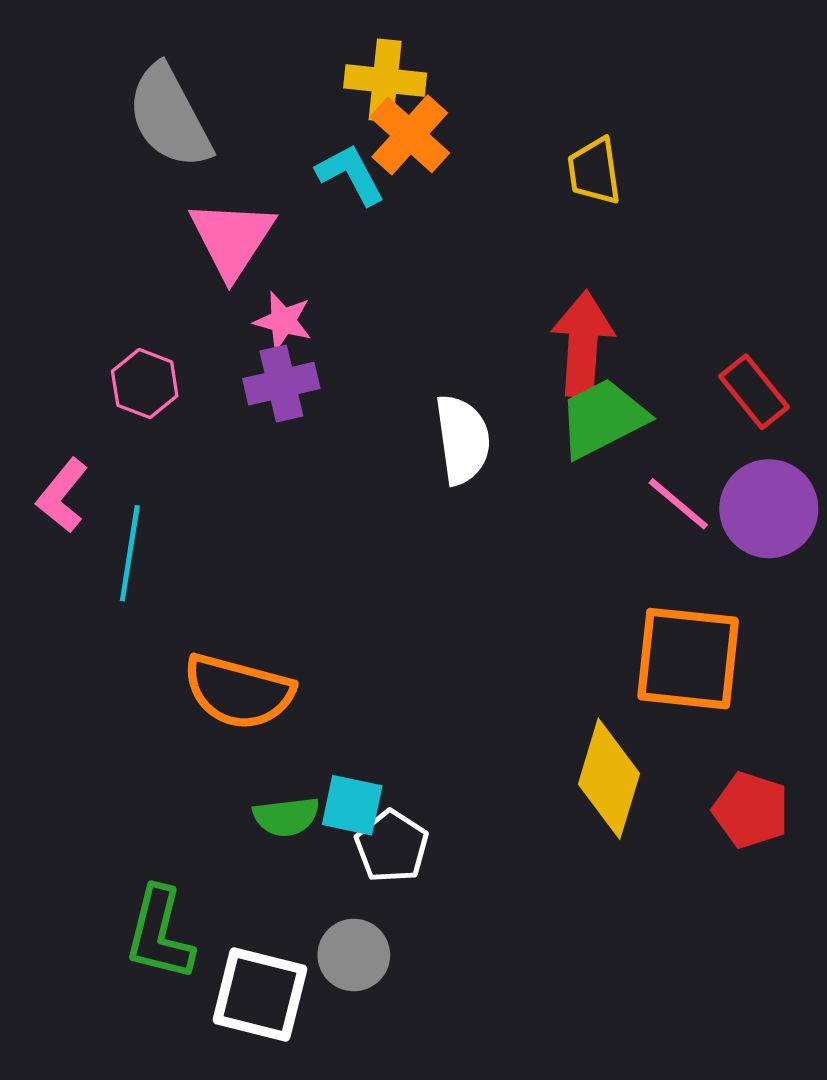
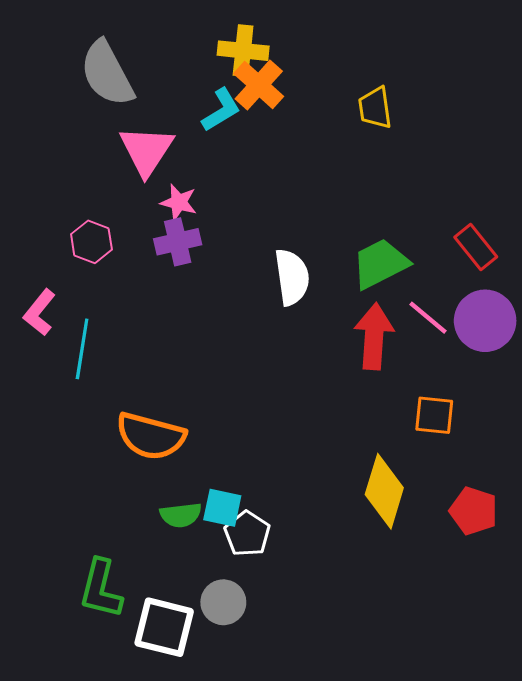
cyan L-shape: (351, 174) -> (221, 110), turned 87
red arrow: (583, 344) -> (374, 336), moved
orange square: (688, 659) -> (434, 415), size x0.6

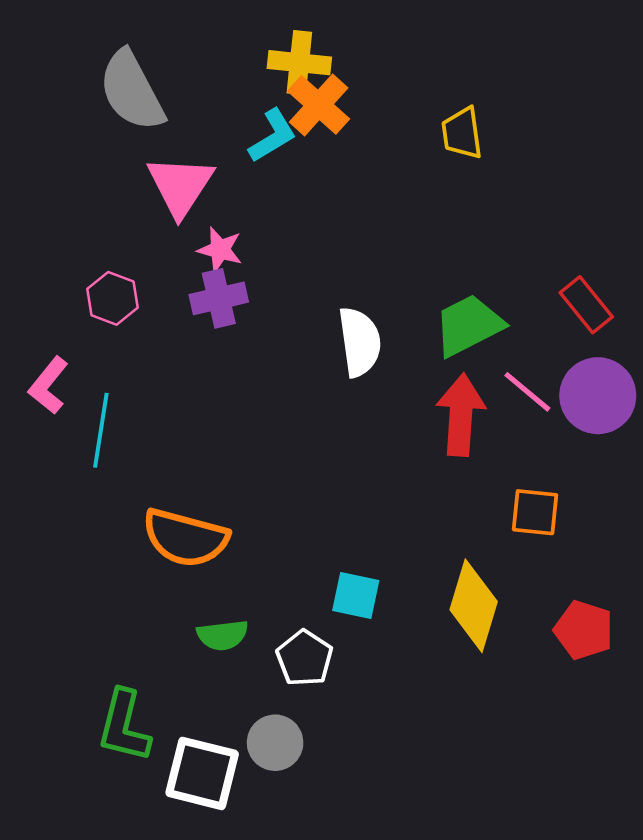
cyan square: (222, 508) -> (356, 595), moved

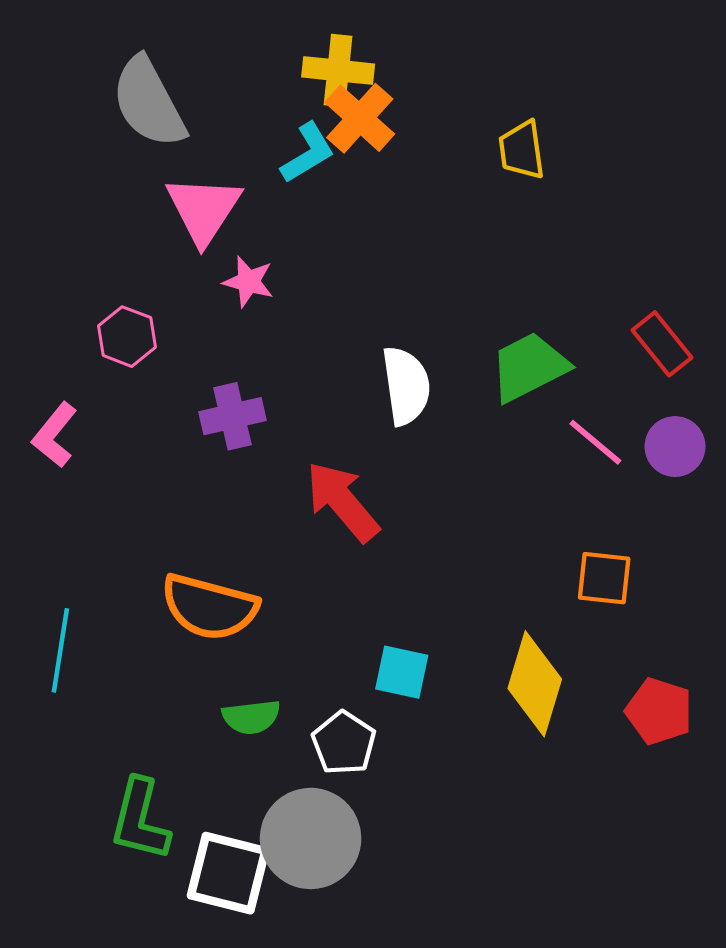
purple cross: (219, 298) -> (232, 416), moved
purple circle: (598, 396) -> (675, 447), size x0.7
red arrow: (461, 415) -> (342, 501), moved, turned -44
cyan line: (101, 430) -> (60, 650), moved
gray circle: (275, 743) -> (311, 838), size x1.6

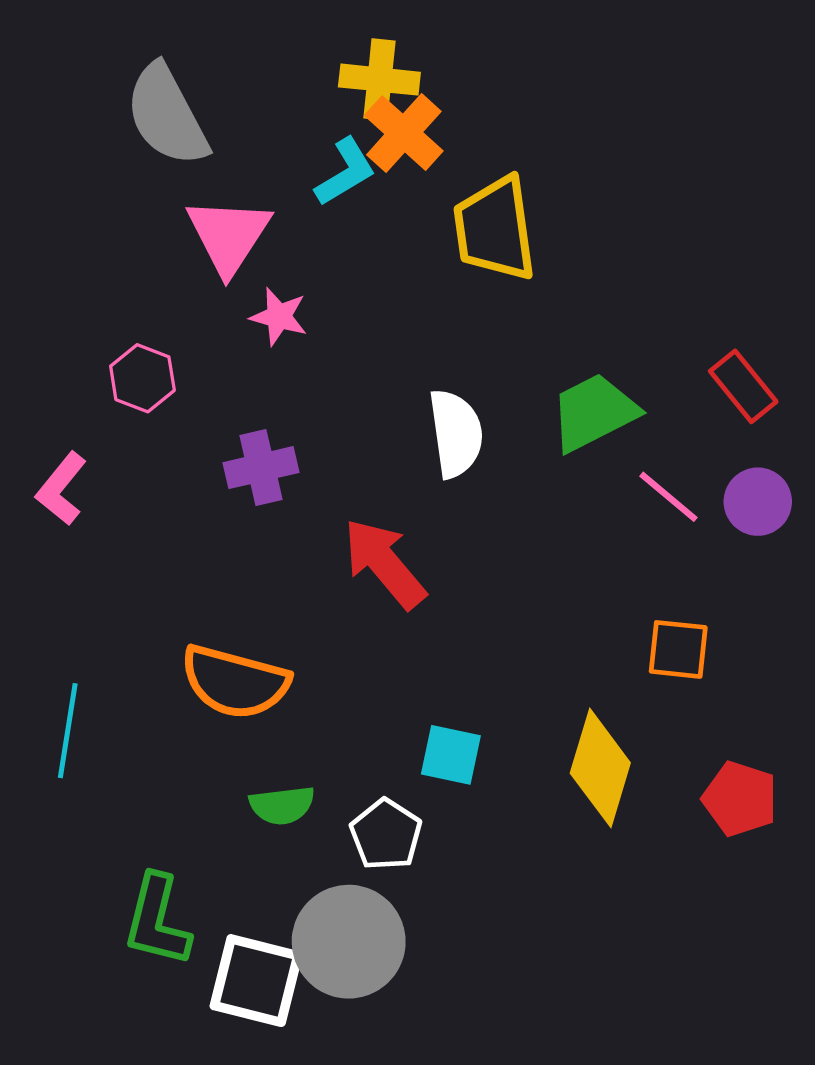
yellow trapezoid: (522, 150) -> (495, 229), moved, size x1.6

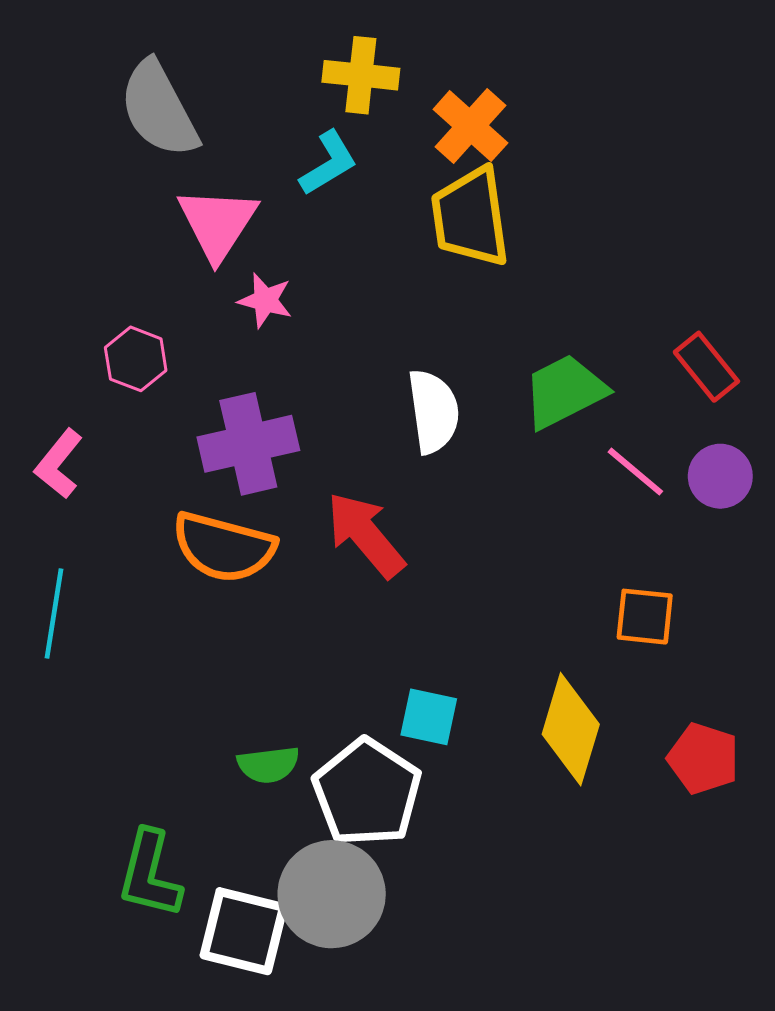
orange cross: (404, 133) -> (470, 126), moved
purple cross: (261, 468) -> (248, 444), size x1.4
orange semicircle: (235, 682) -> (224, 547), moved
cyan line: (68, 731) -> (54, 613), moved
white pentagon: (386, 834) -> (367, 792), size x1.6

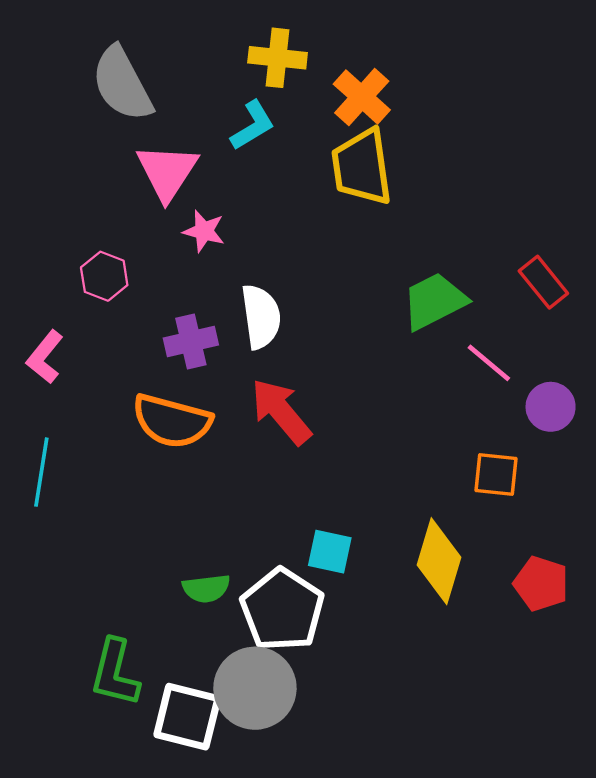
white semicircle: (433, 411) -> (261, 317), moved
purple cross: (248, 444) -> (191, 342), size x0.7
purple circle: (720, 476) -> (551, 407), moved

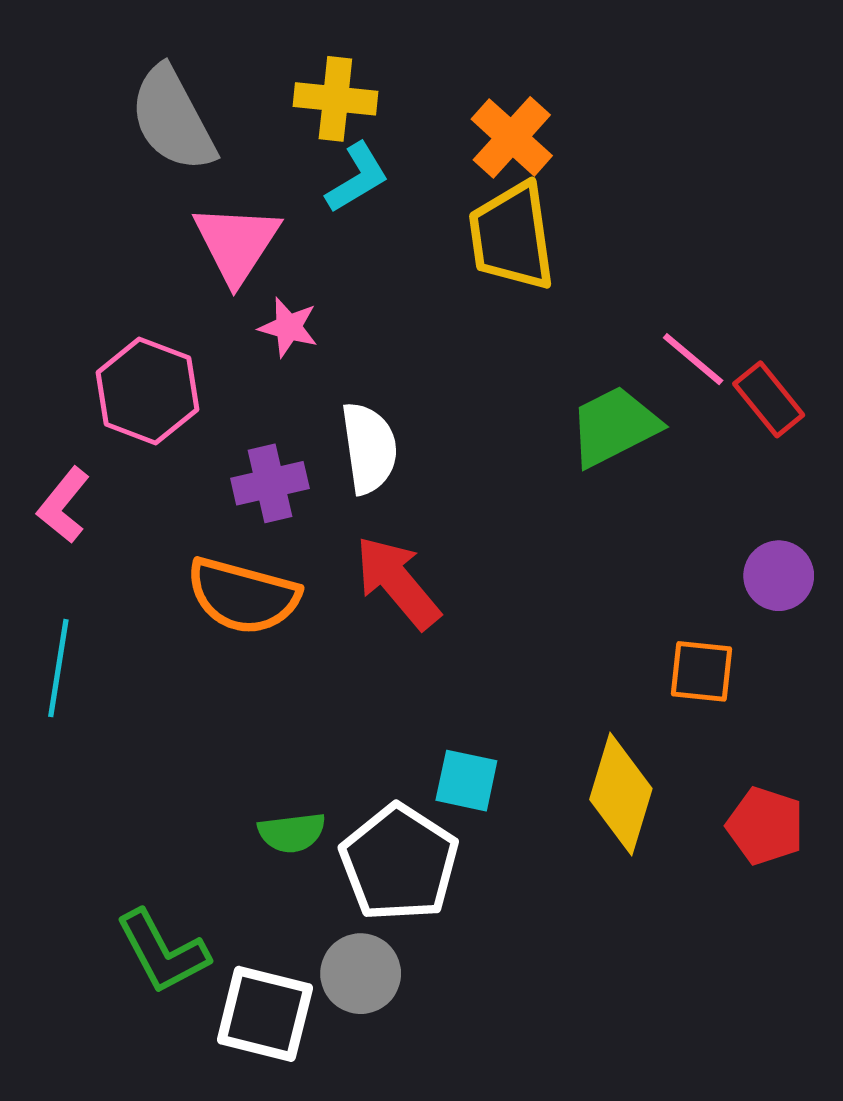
yellow cross: (278, 58) -> (335, 99), moved
pink hexagon: (104, 276) -> (147, 391), size x1.5
pink line: (489, 363) -> (693, 359), moved
green L-shape: (115, 673) -> (163, 952), turned -42
gray circle: (255, 688) -> (361, 974), size x0.7

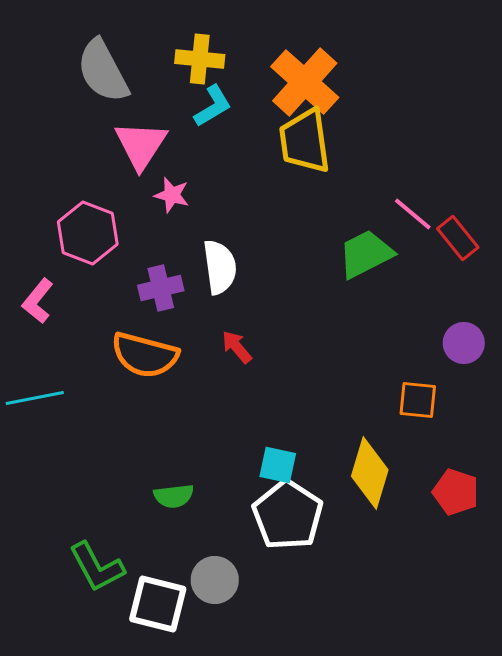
orange cross: (512, 137) -> (305, 82), size x1.4
red arrow: (398, 582) -> (237, 347), size x0.6
cyan line: (58, 668) -> (35, 398), turned 70
white pentagon: (399, 863) -> (288, 515), moved

